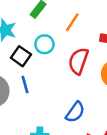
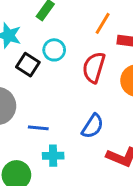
orange line: (72, 22) -> (103, 23), moved
blue line: (25, 85) -> (38, 128), moved, turned -66

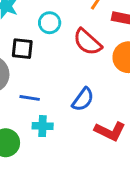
black square: (28, 65) -> (22, 49), moved, turned -30
red semicircle: (94, 67) -> (87, 42), turned -68

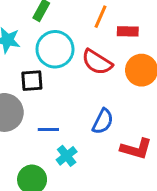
cyan circle: (50, 23) -> (55, 49), size x1.6
cyan cross: (43, 126) -> (67, 156), turned -30

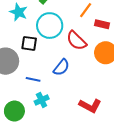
blue semicircle: (103, 121) -> (61, 67), moved

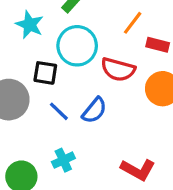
red semicircle: (76, 41) -> (118, 69), turned -30
blue line: (33, 79) -> (59, 111), moved, turned 32

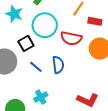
black square: (45, 73) -> (26, 43), turned -35
blue semicircle: (94, 110) -> (58, 65), turned -42

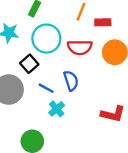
cyan cross: (41, 97) -> (57, 109), moved

